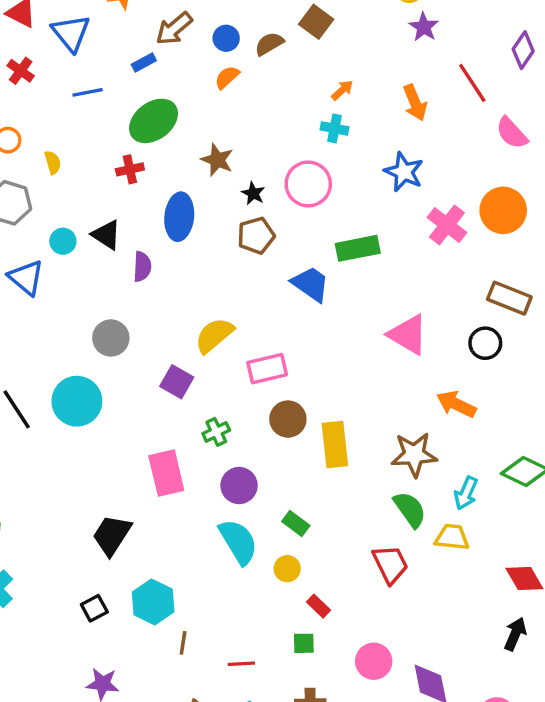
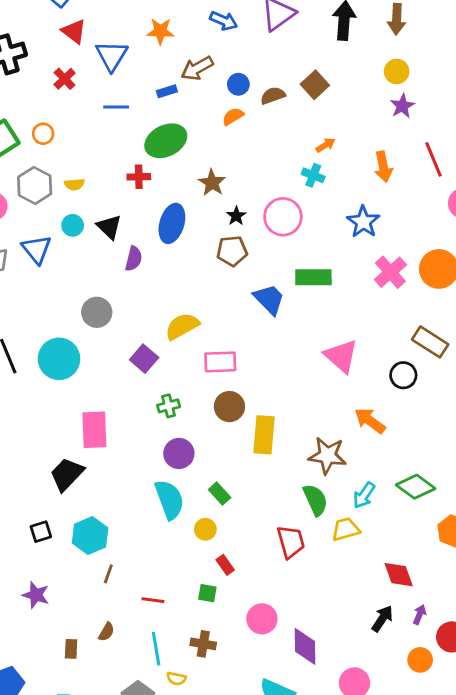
yellow semicircle: (53, 162) -> (74, 184), moved, turned 90
pink rectangle: (166, 473) -> (94, 430), moved
yellow trapezoid: (452, 537) -> (346, 529), turned -32

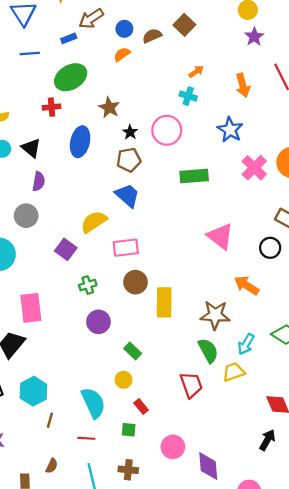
purple semicircle: (134, 259) -> (39, 181), moved
blue trapezoid: (269, 299) -> (127, 195), moved
cyan semicircle: (170, 499) -> (93, 403), moved

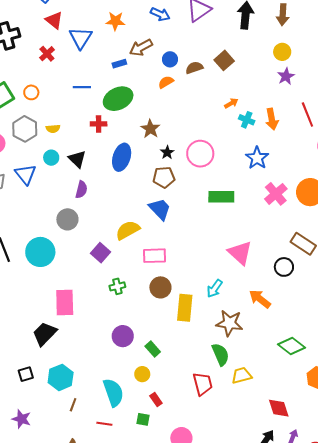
blue line: (30, 54) -> (82, 87), moved
cyan cross: (188, 96) -> (247, 120), moved
purple circle: (98, 322) -> (123, 336), moved
cyan arrow: (246, 344) -> (215, 289), moved

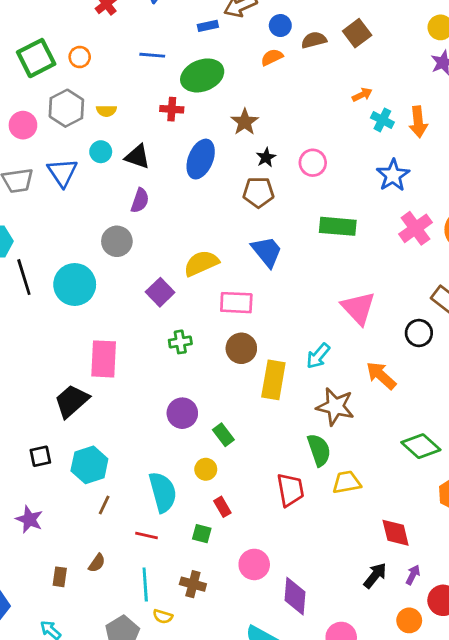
pink circle: (200, 154) -> (313, 163), size x0.7
black triangle: (77, 159) -> (137, 157), turned -30
blue trapezoid: (160, 209) -> (267, 252), moved

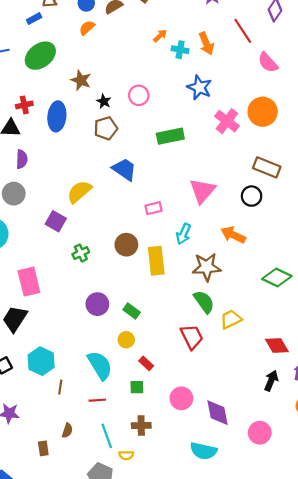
red cross: (172, 109) -> (24, 105), moved
pink rectangle: (236, 303) -> (154, 208), moved, size x0.7
pink triangle: (358, 308) -> (202, 191), turned 40

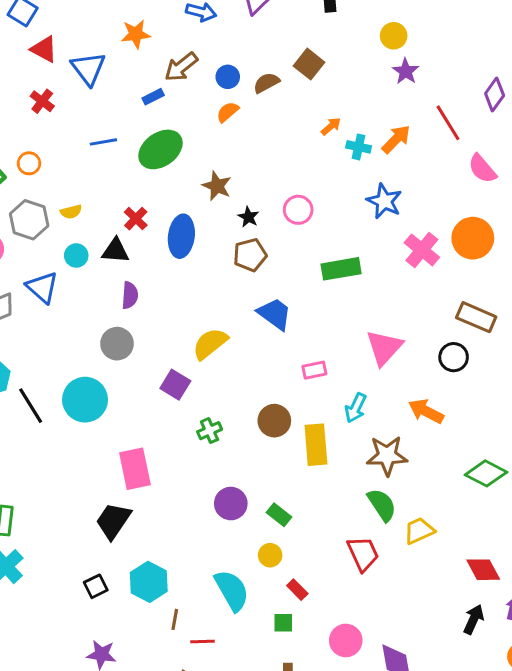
orange arrow: (206, 43) -> (396, 139), turned -115
red cross: (24, 105) -> (136, 219), turned -35
red line: (97, 400) -> (202, 642), moved

